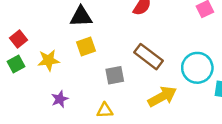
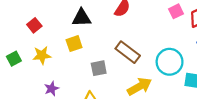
black triangle: (81, 17) -> (82, 18), moved
red square: (18, 39) -> (34, 25), moved

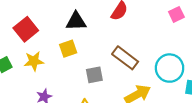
red square: (34, 25) -> (26, 29), size x1.5

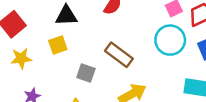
cyan circle: (170, 68) -> (170, 40), moved
gray square: (94, 75) -> (86, 73), turned 30

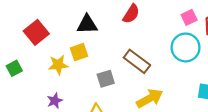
yellow star: (21, 58) -> (58, 65), moved
gray square: (86, 73) -> (106, 79), turned -36

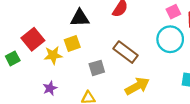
red square: (36, 32) -> (33, 39), moved

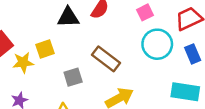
pink square: (173, 12) -> (145, 12), moved
black triangle: (80, 18) -> (68, 17), moved

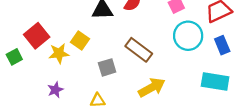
yellow square: (45, 49) -> (80, 40), turned -36

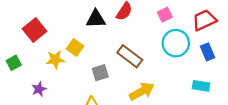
red square: (37, 36) -> (34, 30), moved
cyan rectangle: (215, 82) -> (201, 86), size x0.7
purple star: (55, 90) -> (39, 89), moved

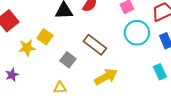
gray square: (100, 73) -> (68, 60), turned -35
cyan rectangle: (201, 86) -> (160, 72), turned 56

